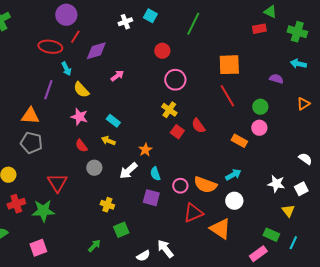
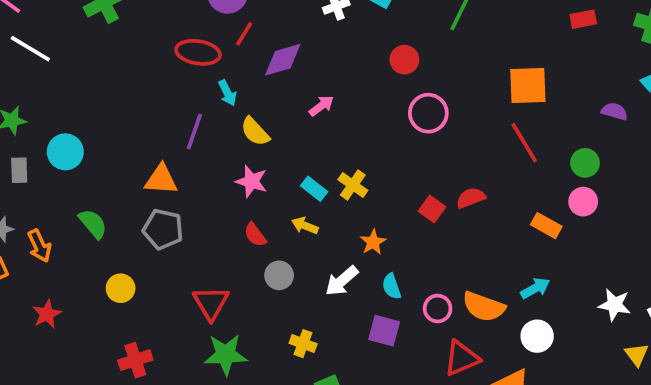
yellow cross: (169, 110) -> (353, 185), moved
red semicircle: (198, 126) -> (471, 198), turned 105
red cross: (16, 204) -> (135, 360), moved
green star: (43, 211) -> (226, 355), moved

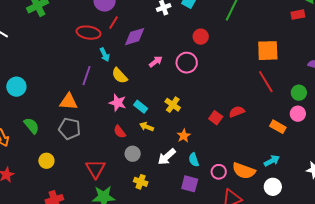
pink circle: (428, 113) -> (187, 63), moved
cyan rectangle: (314, 189) -> (141, 107), moved
yellow cross: (303, 344) -> (141, 182), moved

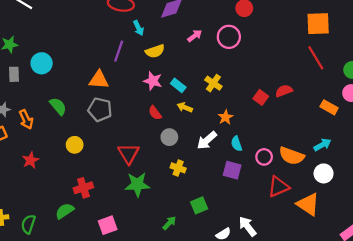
yellow semicircle: (120, 76) -> (155, 51), turned -66

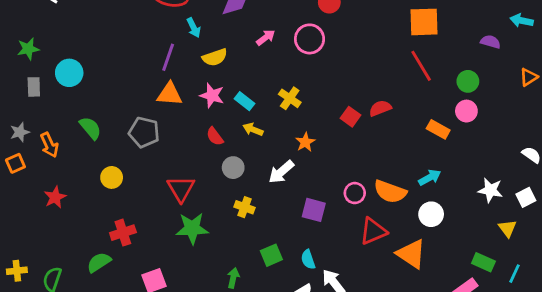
orange triangle: (99, 80) -> (170, 94), moved
cyan semicircle: (237, 144) -> (308, 259), moved
green arrow: (169, 223) -> (233, 278), turned -32

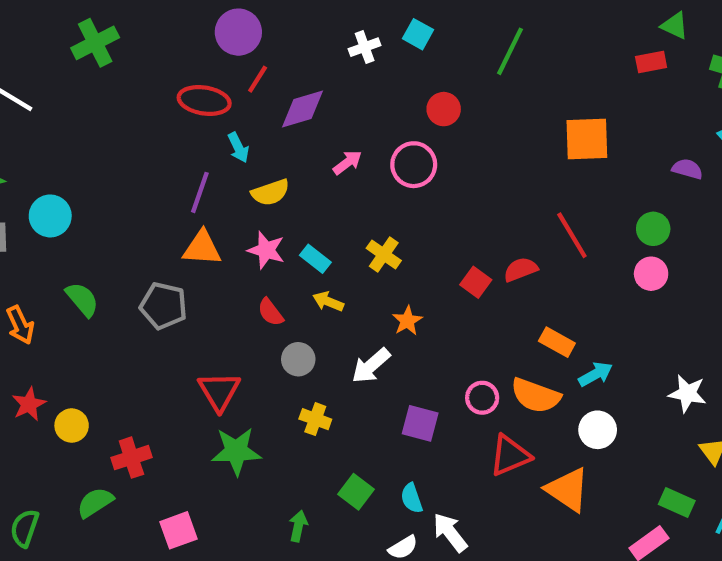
red line: (421, 66) -> (572, 235), moved
orange rectangle: (438, 129) -> (557, 342), moved
yellow circle: (112, 177) -> (72, 426), moved
green square: (271, 255) -> (356, 492), turned -30

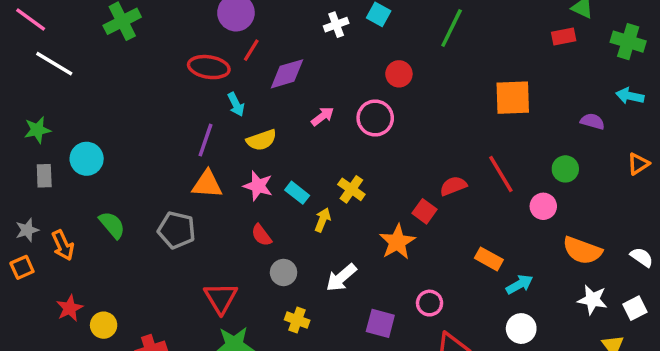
red semicircle: (521, 269) -> (453, 186), moved
pink circle: (651, 274) -> (543, 206), moved
yellow arrow: (328, 301) -> (323, 220), moved, turned 90
orange star: (407, 321) -> (397, 242), moved, size x1.5
orange semicircle: (536, 396) -> (582, 250), moved

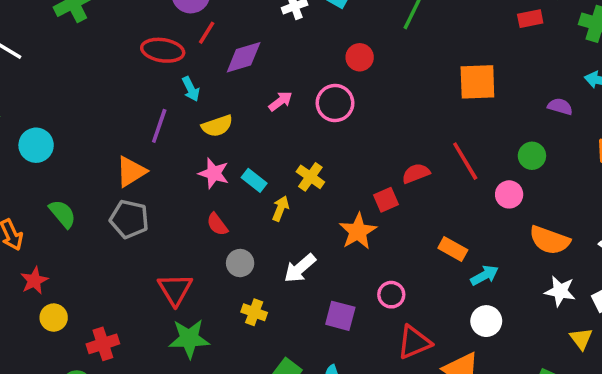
orange triangle: (207, 184) -> (131, 172), moved, turned -36
red square: (424, 211) -> (386, 200), turned 30
red star: (70, 308) -> (34, 281), moved

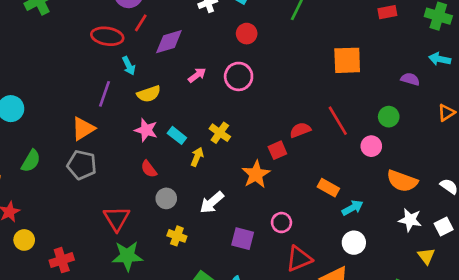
red circle: (360, 57) -> (247, 34), moved
green semicircle: (62, 214) -> (31, 161), turned 70

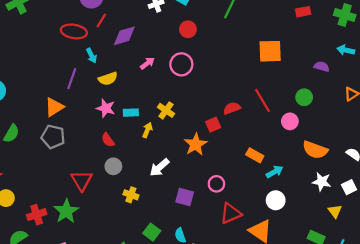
cyan rectangle: (177, 135) -> (131, 113), turned -40
gray circle: (166, 198) -> (113, 166), moved
green star: (127, 256) -> (66, 211), moved, turned -30

